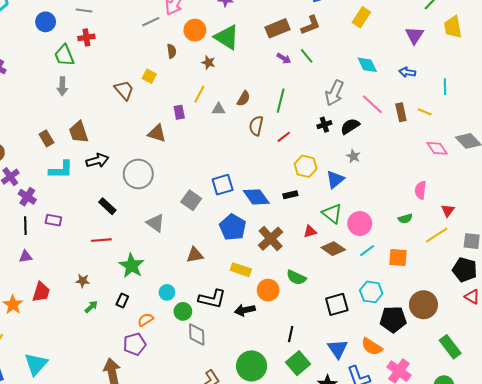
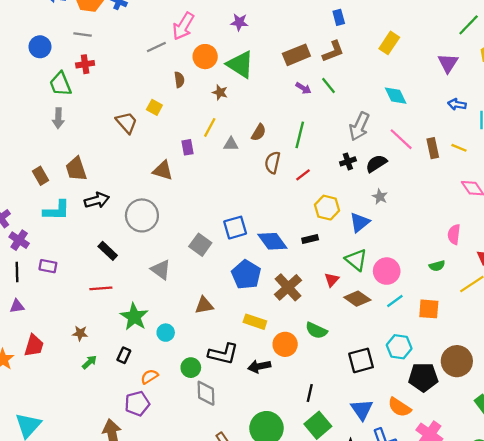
blue arrow: (407, 72) -> (457, 104), moved
red triangle: (310, 231) -> (332, 280), turned -32
cyan circle: (167, 292) -> (166, 333), moved

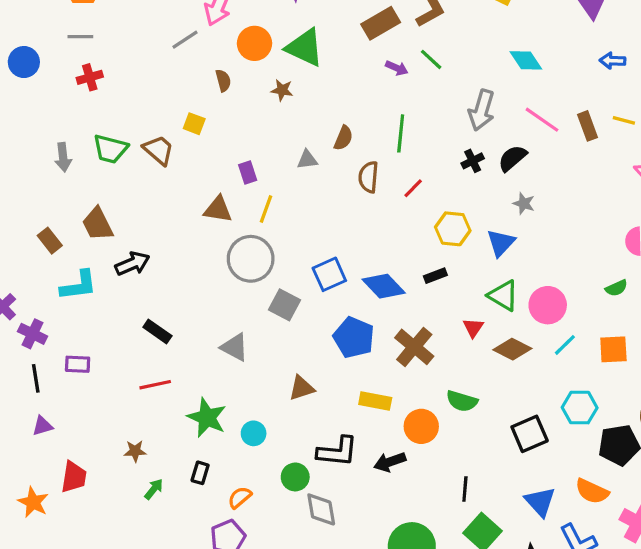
green trapezoid: (60, 84) -> (110, 149), moved, turned -45
yellow line: (210, 127) -> (266, 209), moved
gray circle: (142, 215) -> (251, 259), moved

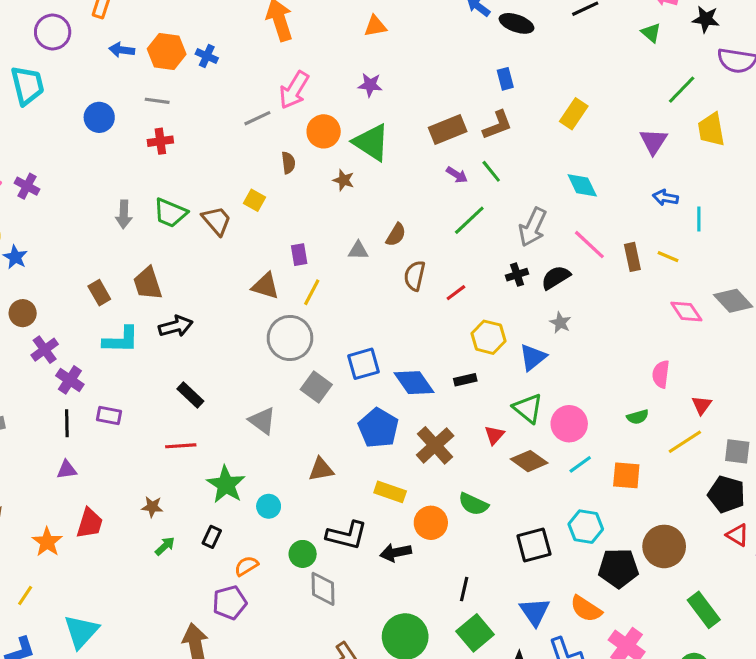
green line: (401, 133) -> (469, 220), moved, turned 33

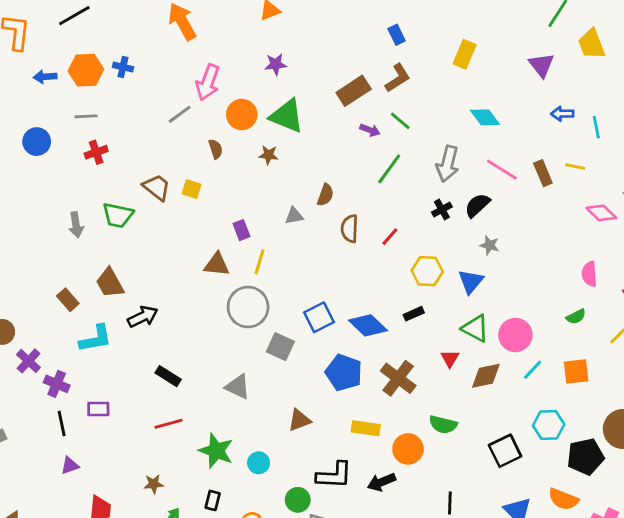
brown trapezoid: (217, 221) -> (157, 187), moved
brown diamond: (529, 461) -> (486, 376), turned -36

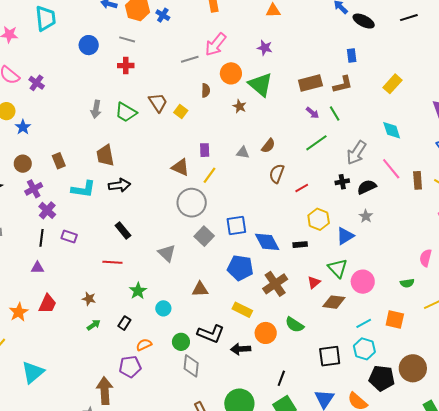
brown rectangle: (68, 300) -> (59, 161), moved
cyan line: (533, 370) -> (364, 323), moved
blue pentagon: (344, 373) -> (240, 268), turned -30
green star: (216, 451) -> (138, 291), size x0.7

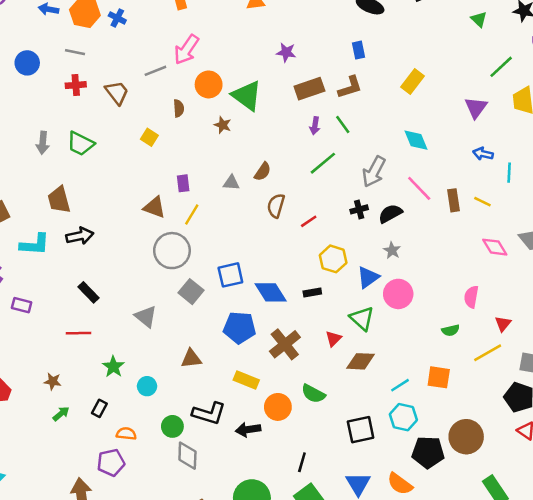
purple star: (265, 48) -> (286, 52), moved
brown trapezoid: (158, 103) -> (117, 93), moved
purple arrow: (312, 113) -> (315, 126), turned 64
pink circle: (363, 282) -> (398, 294), moved
orange semicircle: (144, 345) -> (126, 434), turned 35

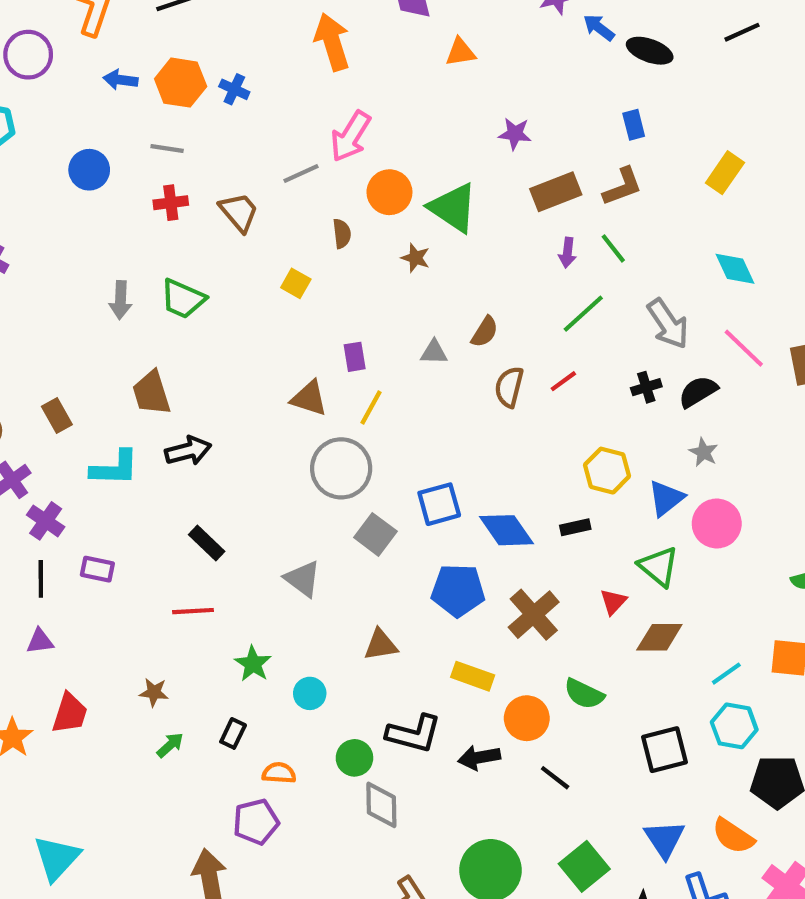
gray arrow: (374, 172) -> (668, 324), turned -60
red line: (309, 221) -> (563, 381), moved
black line: (302, 462) -> (555, 778), moved, turned -66

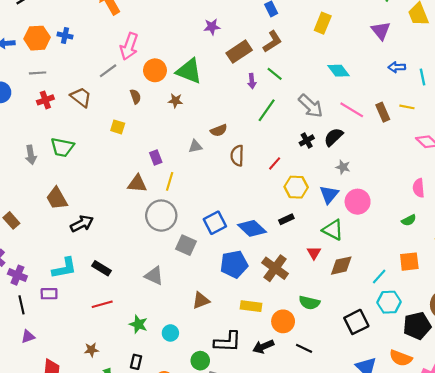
brown semicircle: (485, 332) -> (219, 130), turned 49
red line: (563, 381) -> (275, 163), moved
cyan L-shape: (115, 468) -> (64, 268), moved

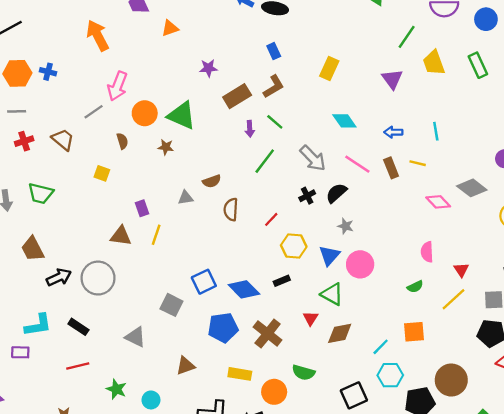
blue arrow: (397, 67) -> (393, 132), moved
gray circle: (161, 216) -> (98, 278), moved

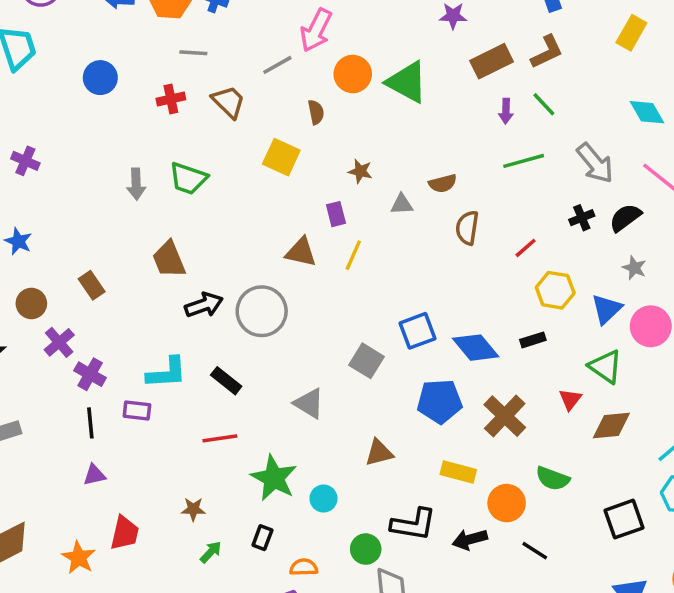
gray line: (17, 111) -> (193, 53), moved
brown star: (166, 147) -> (360, 171), moved
green line: (265, 161) -> (524, 161), turned 32
yellow square: (102, 173) -> (281, 157), size x1.5
green star: (116, 389) -> (274, 478), size x1.5

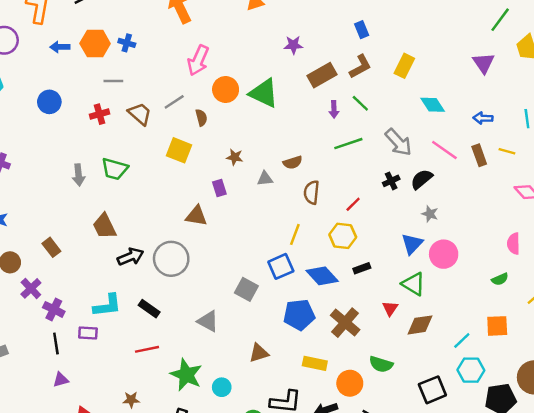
yellow rectangle: (631, 33) -> (404, 66), moved
gray line: (277, 65) -> (174, 102), moved
yellow line: (353, 255) -> (295, 234), moved
yellow hexagon: (555, 290) -> (343, 236), moved

